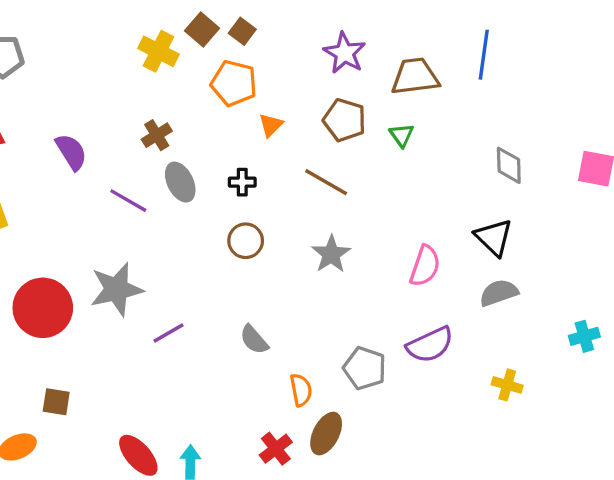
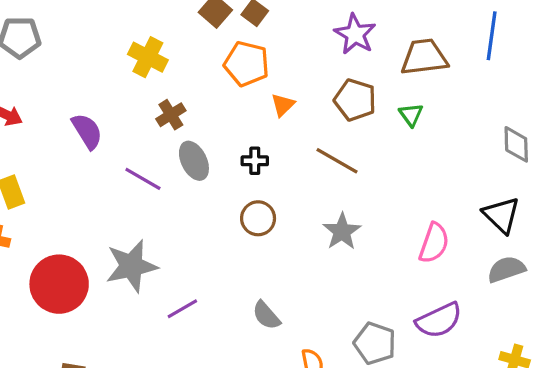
yellow cross: (158, 51) -> (148, 57), moved

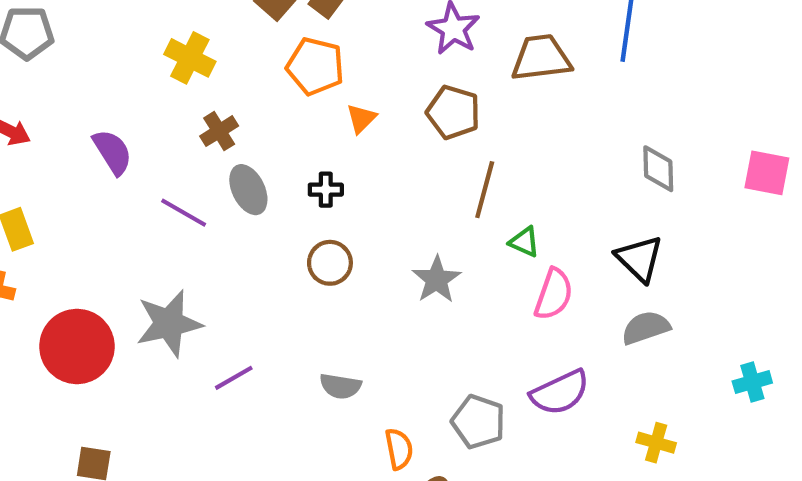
green triangle: (411, 115) -> (524, 242), moved, turned -30
brown line: (337, 161) -> (485, 190), moved, turned 75
gray semicircle: (266, 315) -> (340, 386), turned -40

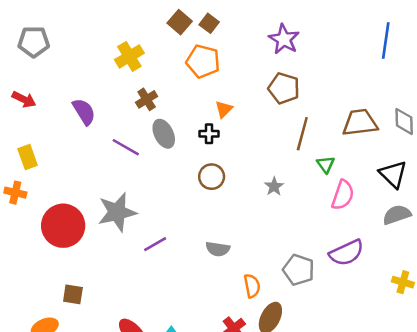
yellow cross: (190, 58) -> (129, 56), turned 32
brown trapezoid: (541, 58) -> (360, 123), moved
orange triangle: (361, 119) -> (224, 109), moved
green triangle: (524, 242) -> (326, 164), turned 30
gray star: (437, 280) -> (274, 186), size x0.7

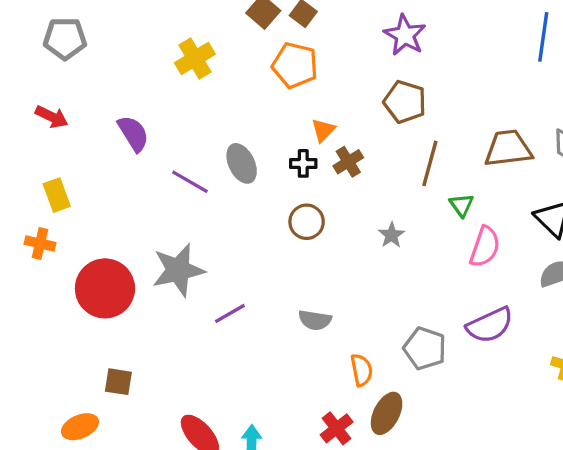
brown cross: (147, 99) -> (348, 162), moved

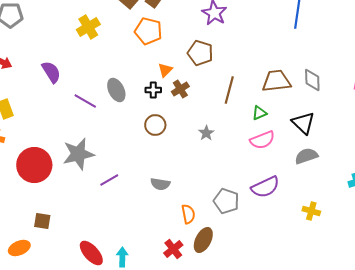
brown pentagon: (405, 102) -> (200, 53), moved
green triangle: (462, 205) -> (259, 113), moved, turned 42
pink semicircle: (485, 247) -> (262, 140), turned 50

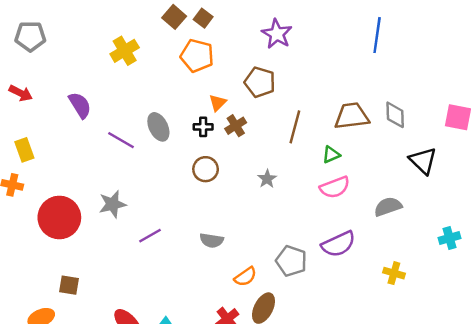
black triangle: (303, 123) -> (423, 161), moved
gray star: (78, 154) -> (113, 204), size x0.7
orange semicircle: (188, 214) -> (245, 277), turned 66

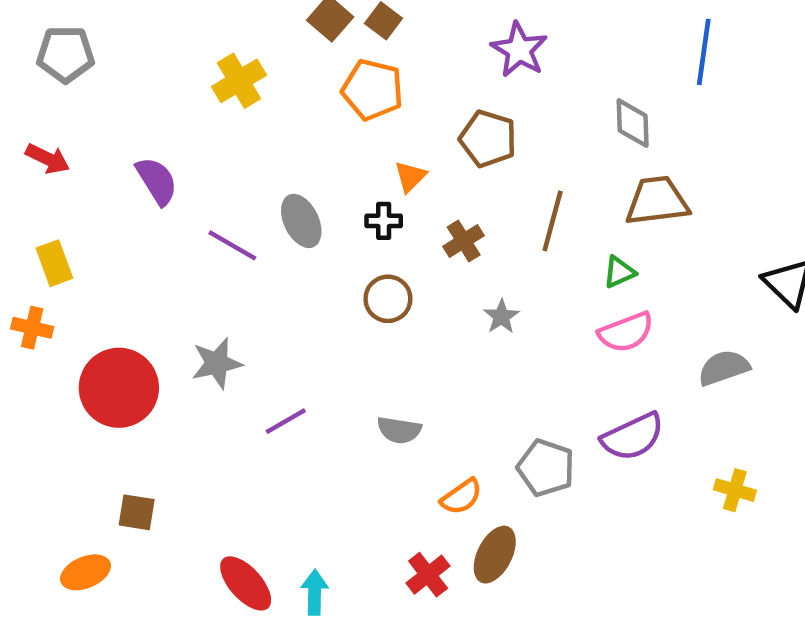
gray diamond: (395, 115) -> (633, 123), moved
brown cross: (236, 126) -> (464, 241), moved

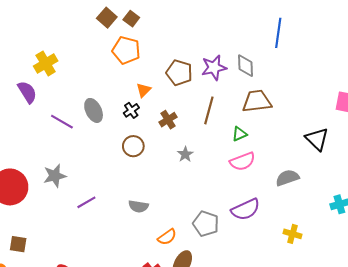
purple star: (519, 50) -> (214, 68), moved, turned 30
yellow cross: (239, 81) -> (46, 64), moved
black cross: (384, 221) -> (131, 110), turned -35

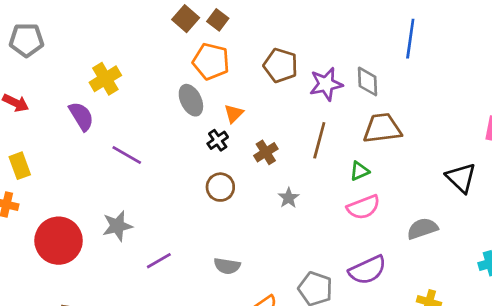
brown pentagon: (179, 73) -> (281, 65), moved
gray ellipse: (94, 110) -> (191, 100), moved

